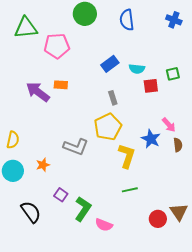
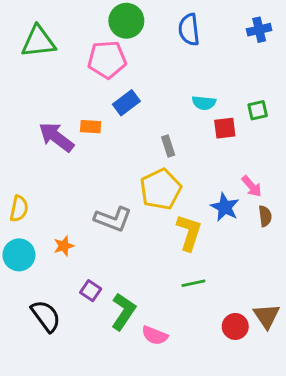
blue cross: (174, 20) -> (259, 30), turned -35
pink pentagon: (57, 46) -> (107, 60), moved
blue rectangle: (110, 64) -> (126, 103), moved

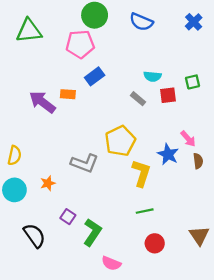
blue semicircle: (189, 30) -> (141, 22), turned -60
blue cross: (259, 30) -> (194, 22), turned -30
gray rectangle: (168, 146) -> (138, 99), moved, turned -32
red circle: (235, 326) -> (155, 243), moved
pink semicircle: (155, 335) -> (111, 263), moved

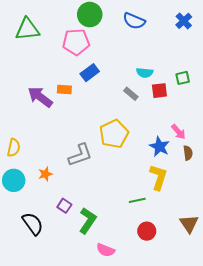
gray L-shape: (85, 163) -> (80, 155), turned -40
yellow L-shape: (141, 173) -> (158, 177), moved

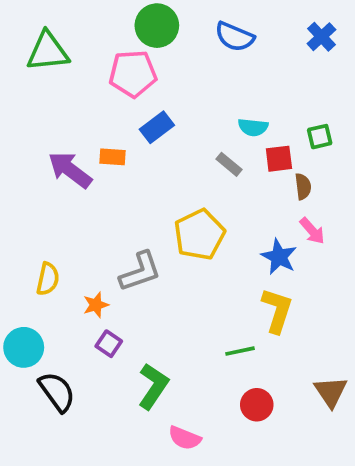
yellow semicircle: (14, 148) -> (48, 279), moved
brown semicircle: (188, 153) -> (303, 186), moved
orange star: (45, 174) -> (96, 305), moved
cyan circle: (14, 180) -> (24, 347), moved
purple square: (64, 206) -> (109, 344), moved

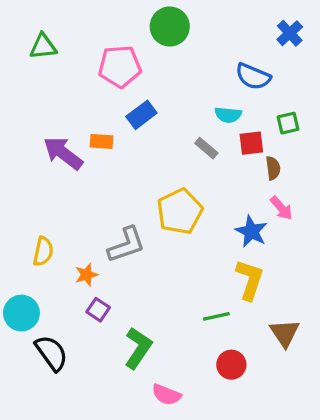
green circle: (157, 26) -> (170, 27), moved
blue semicircle: (235, 37) -> (253, 76), moved
green triangle: (48, 51) -> (43, 46), size x0.7
brown triangle: (331, 392) -> (285, 333), moved

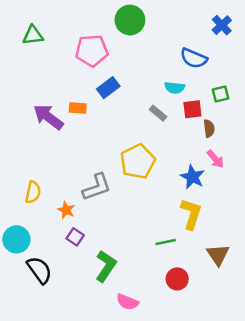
orange star: (86, 275) -> (66, 210), turned -30

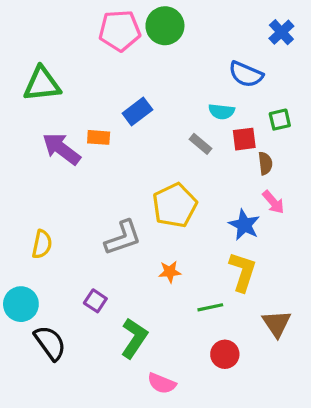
green triangle: (33, 35) -> (42, 84), moved, size x1.4
pink pentagon: (92, 51) -> (120, 31), moved
orange star: (66, 210) -> (170, 272), moved, turned -30

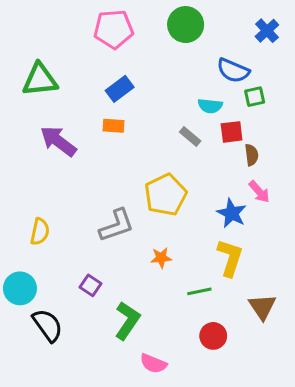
green circle: (165, 26) -> (186, 25), moved
blue rectangle: (137, 112) -> (120, 89), moved
green square: (280, 120) -> (255, 97), moved
orange rectangle: (99, 137) -> (114, 126), moved

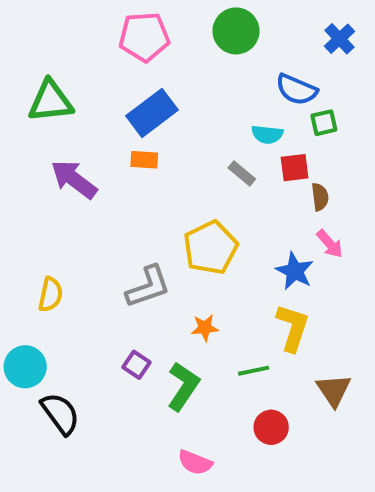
blue rectangle: (120, 89) -> (152, 113), size x1.4
purple square: (91, 285) -> (136, 365), moved
green L-shape: (127, 321) -> (183, 386), moved

